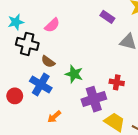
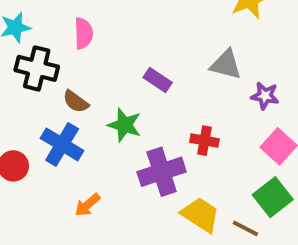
purple rectangle: (107, 17) -> (158, 80), moved
pink semicircle: (52, 25) -> (84, 33), turned -49

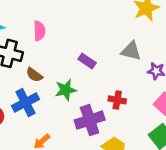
green star: (124, 125) -> (66, 90), turned -30
blue cross: (62, 144) -> (25, 102), turned 32

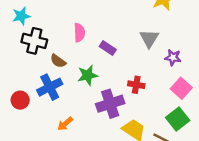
pink semicircle: (39, 31) -> (79, 33), moved
gray triangle: (131, 51) -> (149, 39), turned 48

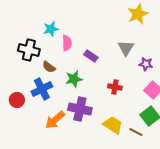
cyan star: (21, 16) -> (51, 29), moved
purple cross: (110, 104) -> (80, 109), moved, turned 30
orange arrow: (65, 124) -> (55, 120), size x1.5

